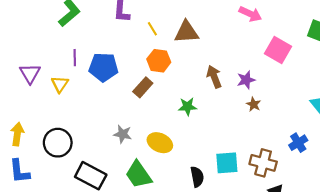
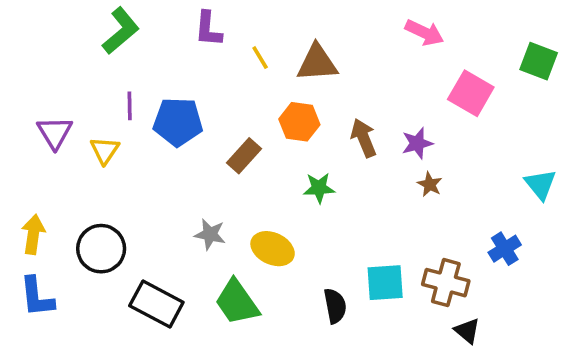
orange hexagon: (159, 61) -> (299, 122), moved

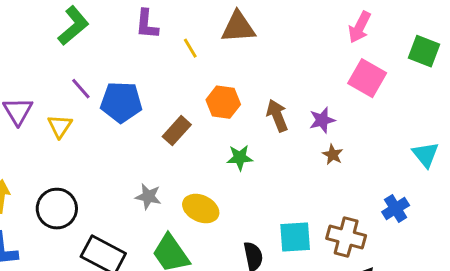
pink arrow: (424, 33) -> (360, 27), moved, turned 92
brown triangle: (317, 63) -> (238, 27), moved
purple line: (130, 106) -> (81, 89), turned -40

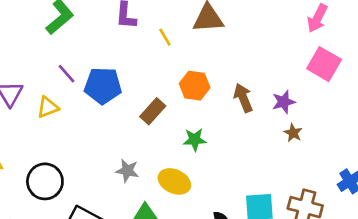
yellow triangle: (60, 126) -> (48, 107), turned 35
green star: (240, 158) -> (195, 140), moved

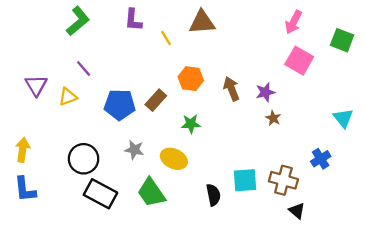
blue pentagon: (103, 86) -> (120, 105), moved
black circle: (45, 181) -> (84, 159), moved

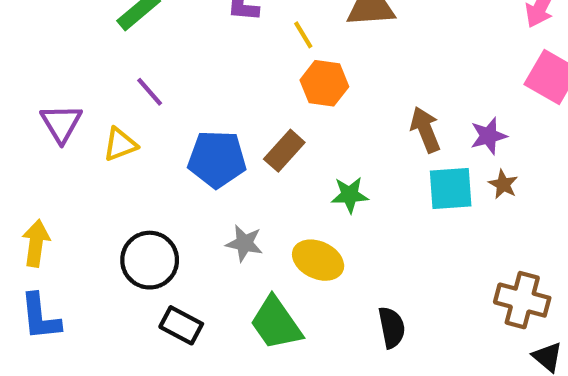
orange hexagon: (191, 79) -> (324, 83), moved
cyan square: (245, 180) -> (451, 189), moved
black rectangle: (100, 194) -> (181, 325), size x0.7

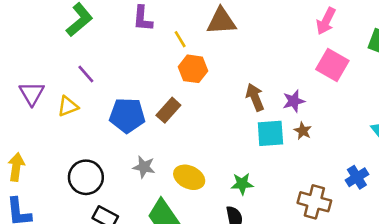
green star: (350, 195) -> (242, 184), moved

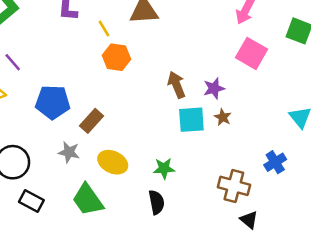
brown rectangle: (168, 110) -> (91, 121), moved

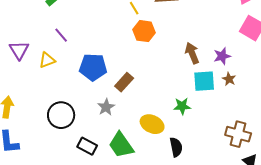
gray star: (69, 152) -> (106, 107), turned 30
yellow ellipse: (113, 162) -> (152, 124), moved
green star: (164, 168) -> (182, 106), moved
black rectangle: (31, 201) -> (87, 146), moved

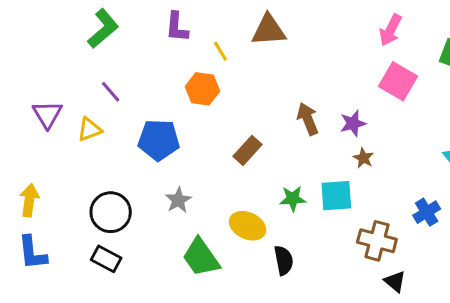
orange hexagon: (144, 31) -> (202, 89), moved
cyan square: (204, 81) -> (336, 196), moved
brown rectangle: (124, 82) -> (248, 150), moved
black rectangle: (87, 146) -> (106, 259), moved

